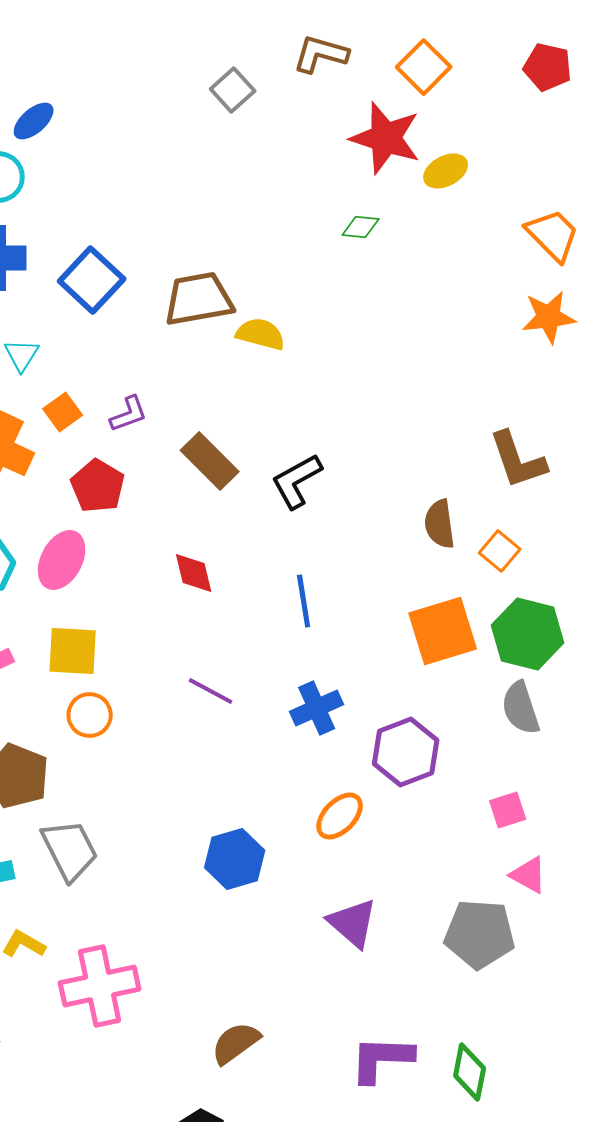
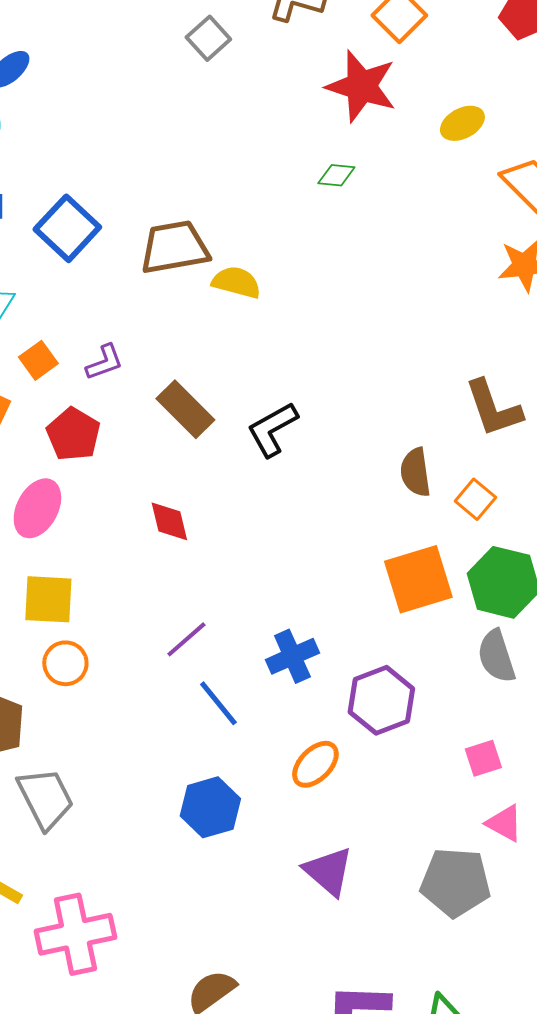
yellow ellipse: (446, 171) -> (462, 123), moved
blue line: (304, 601) -> (218, 703), moved, turned -30
purple line: (211, 691) -> (186, 639), turned -69

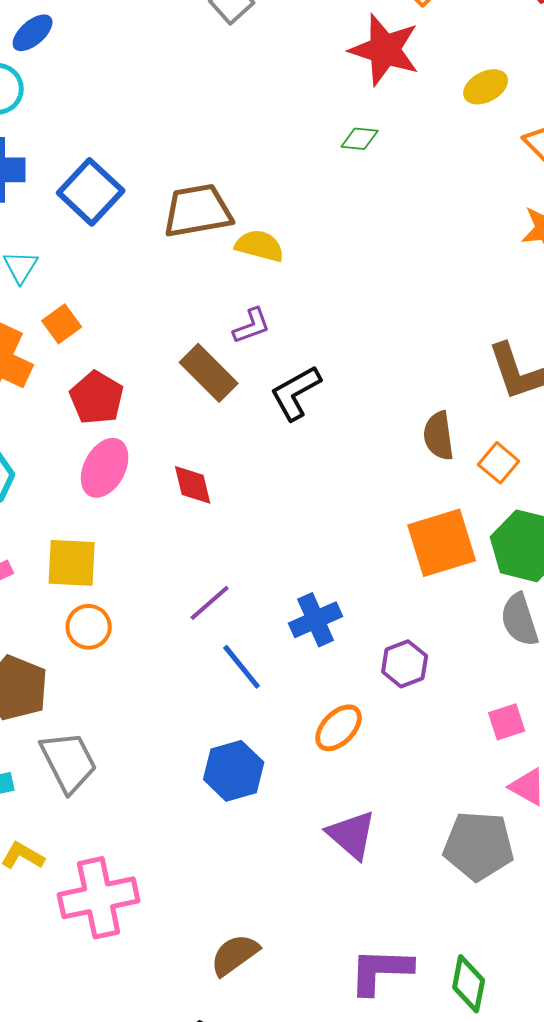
purple L-shape: (104, 362) -> (252, 326), moved
pink ellipse: (37, 508) -> (105, 468), moved
purple hexagon: (381, 700) -> (405, 664), size x0.7

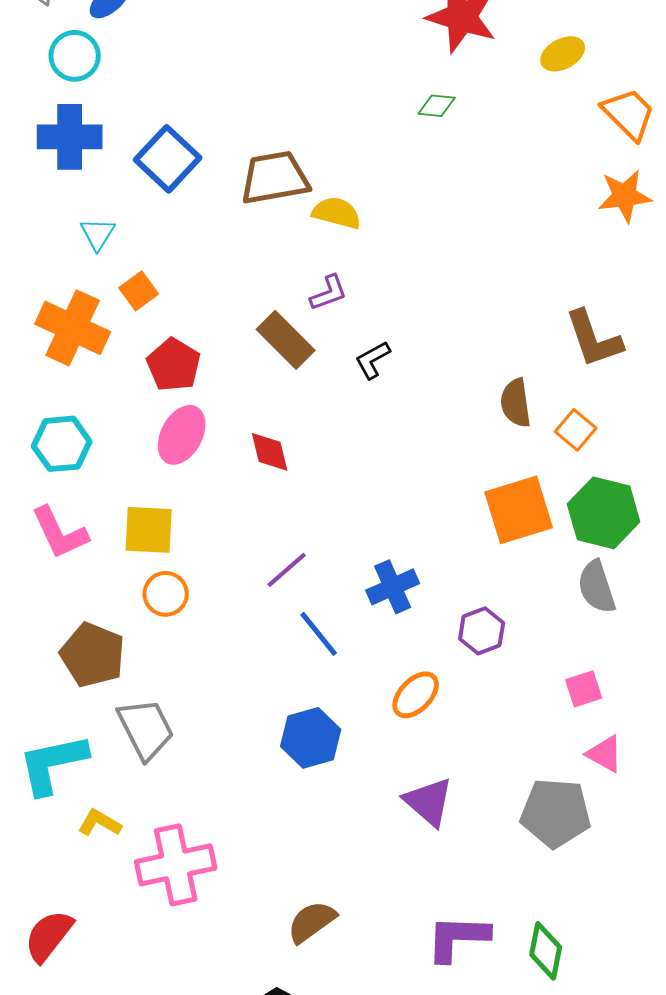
black L-shape: (296, 393) -> (373, 360), size x0.7

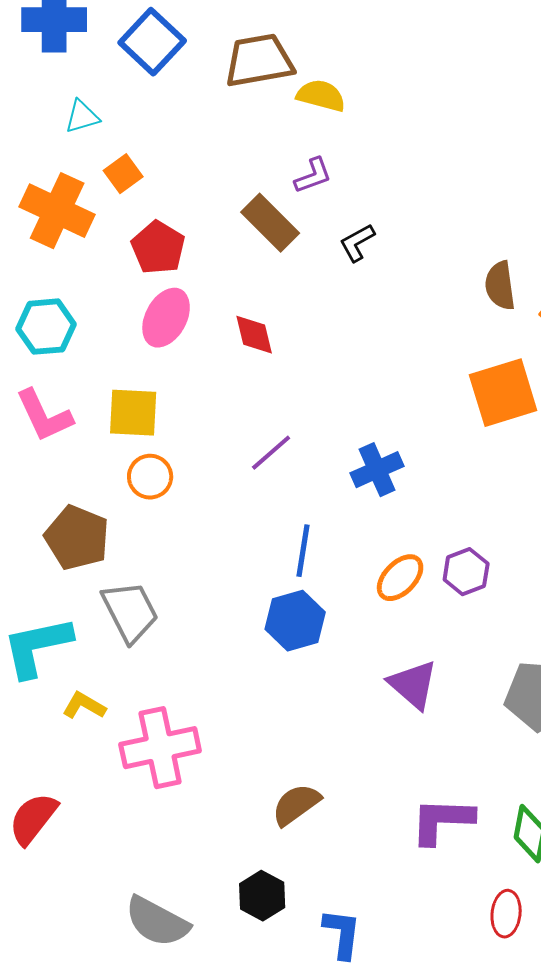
cyan triangle: (98, 234) -> (82, 117), turned 42
purple hexagon: (482, 631) -> (466, 572), moved
blue line: (319, 634) -> (303, 551), moved, turned 48

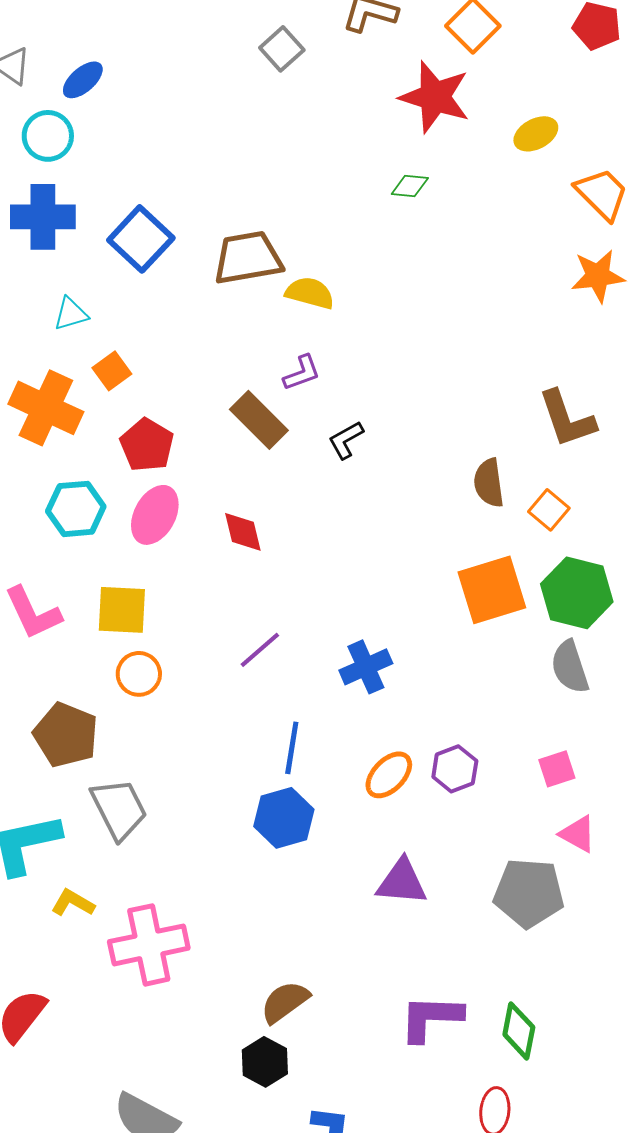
cyan hexagon: (46, 327) -> (76, 509), moved
purple triangle: (413, 685) -> (402, 882), turned -36
black hexagon: (262, 896) -> (265, 1062), moved

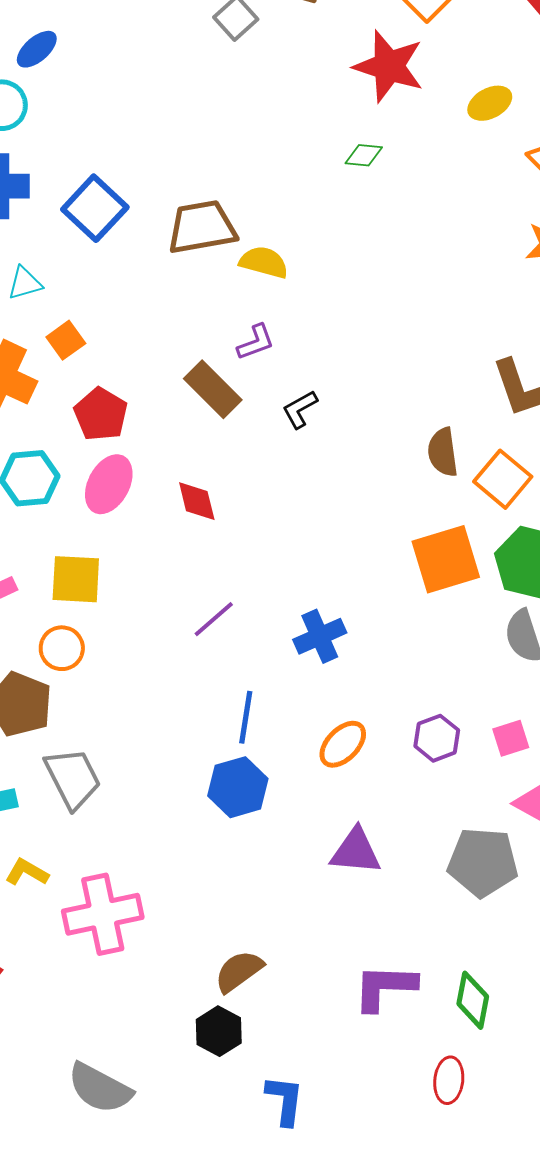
orange square: (549, 510) -> (503, 479), size x1.4
orange circle: (139, 674) -> (62, 648), moved
purple hexagon: (455, 769) -> (437, 738), moved

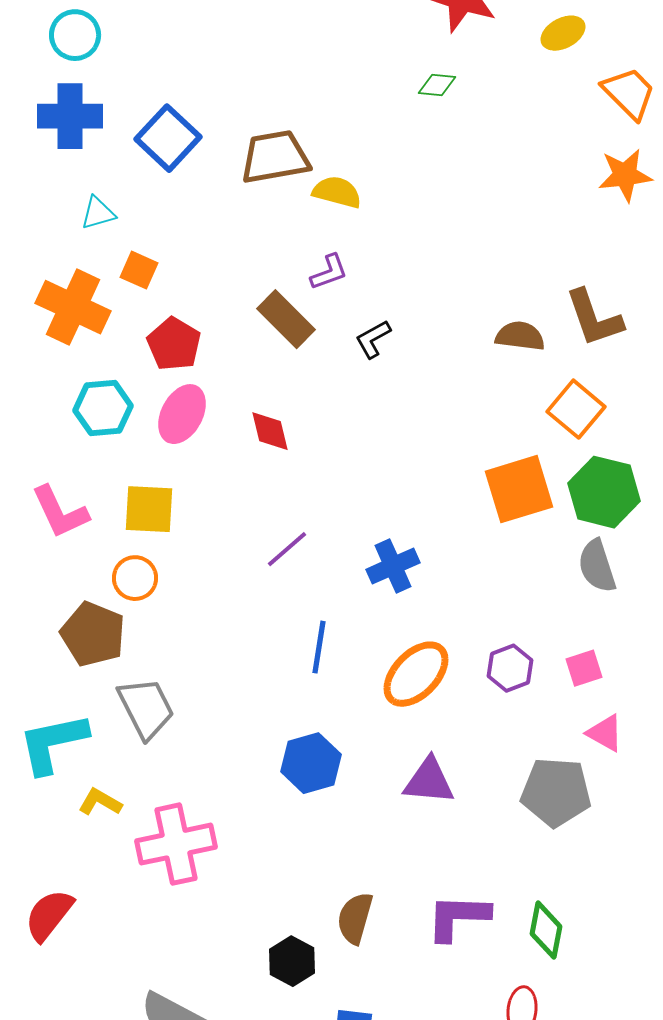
orange square: (66, 340) -> (139, 270), turned -30
brown semicircle: (443, 452) -> (520, 336), moved, turned 105
orange ellipse: (343, 744) -> (416, 674), size x1.4
blue hexagon: (238, 787) -> (311, 763), moved
brown semicircle: (239, 971) -> (355, 918), moved, turned -38

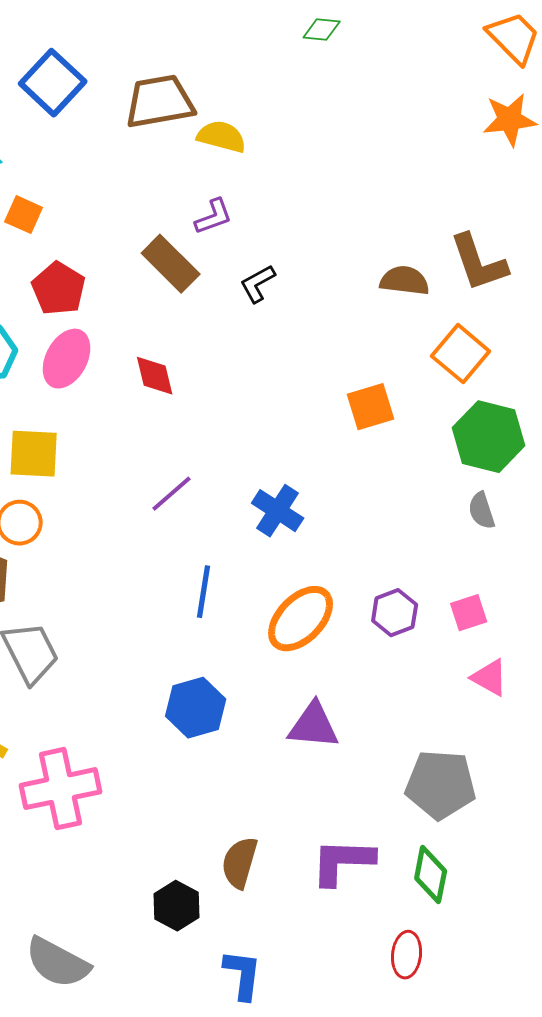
orange square: (519, 489) -> (371, 407), moved, size x0.7
blue cross: (393, 566) -> (278, 511), turned -33
gray semicircle: (597, 566) -> (482, 511), size x0.7
gray pentagon: (556, 792) -> (441, 785), moved

